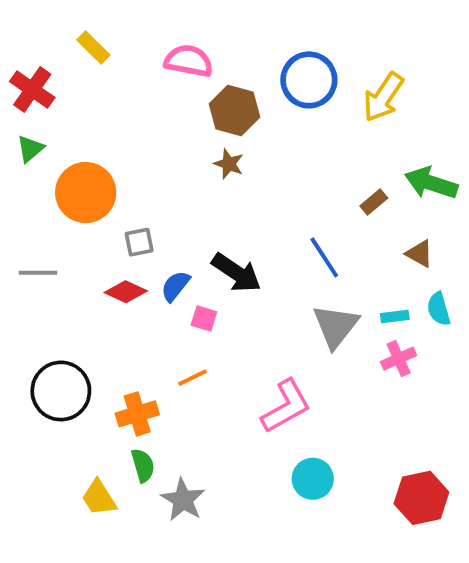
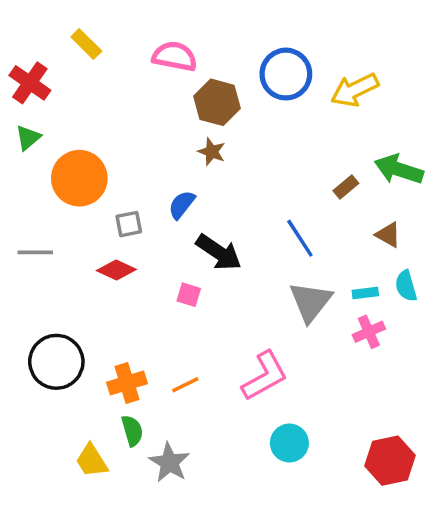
yellow arrow: (383, 97) -> (355, 90), turned 30
blue semicircle: (175, 286) -> (182, 205), moved
orange line: (193, 378) -> (185, 385), moved

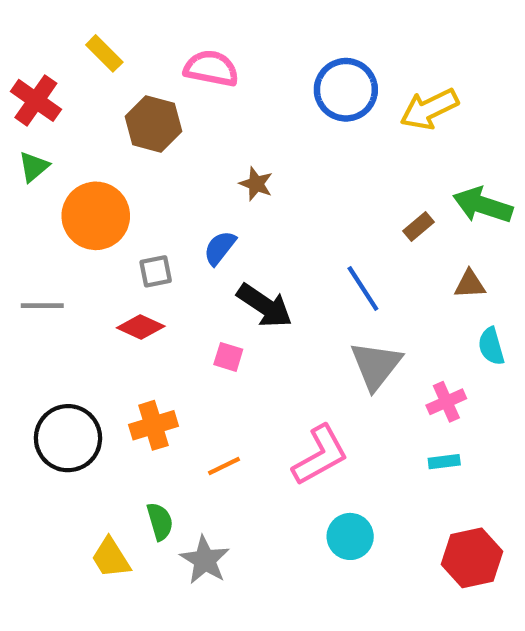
brown hexagon: (217, 102) -> (153, 124), moved
brown triangle: (388, 235) -> (470, 284), turned -32
cyan rectangle: (365, 293) -> (444, 462), moved
orange cross: (127, 383) -> (153, 425), moved

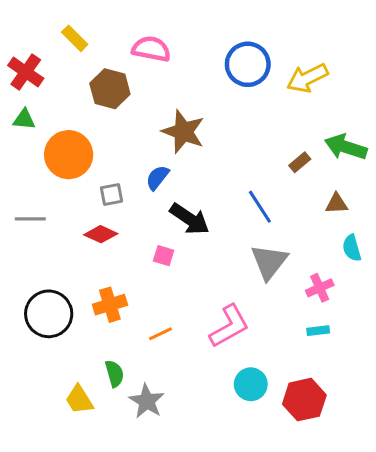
green triangle: (34, 167) -> (24, 119), turned 45
brown star: (256, 184) -> (183, 132), size x1.8
red hexagon: (472, 558) -> (304, 400), moved

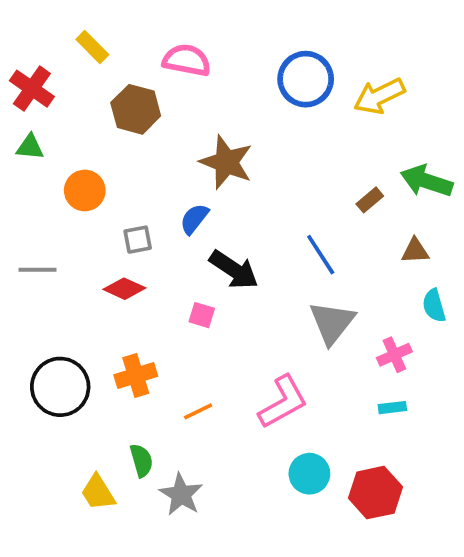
orange circle: (69, 155) -> (85, 190), size x0.7

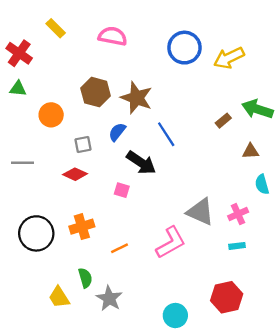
brown hexagon: (136, 109) -> (96, 92), moved
blue line: (321, 255) -> (166, 134), moved
gray triangle: (332, 323) -> (200, 212), moved, turned -44
cyan circle: (309, 474) -> (175, 315), moved

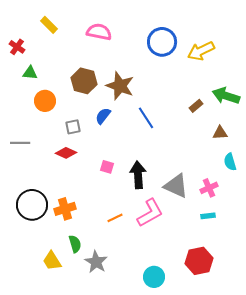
red cross: (19, 53) -> (17, 47), size x0.7
green triangle: (18, 89) -> (30, 73), moved
black arrow: (141, 163) -> (138, 175), moved, turned -128
orange cross: (82, 227) -> (65, 209), moved
orange line: (119, 248) -> (115, 218), moved

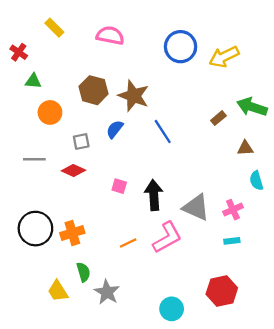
gray line: (20, 143) -> (34, 159), moved

